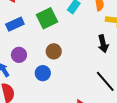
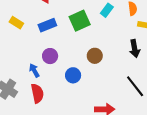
brown circle: (54, 51) -> (95, 56), moved

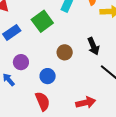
black arrow: (135, 49) -> (93, 46), moved
red semicircle: (37, 93) -> (43, 101), moved

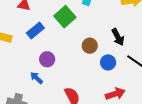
blue circle: (48, 76) -> (108, 62), moved

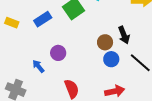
brown circle: (90, 46) -> (105, 42), moved
purple circle: (47, 59) -> (58, 53), moved

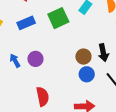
blue arrow: (38, 66) -> (15, 61), moved

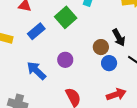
purple circle: (35, 59) -> (65, 60), moved
blue arrow: (15, 61) -> (36, 71), size x1.5

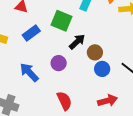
green square: (66, 17) -> (61, 21), turned -30
black arrow: (119, 38) -> (77, 42), moved, turned -108

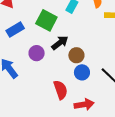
purple circle: (59, 63) -> (37, 53), moved
red semicircle: (64, 101) -> (60, 90), moved

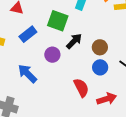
brown circle: (76, 55) -> (100, 47), moved

